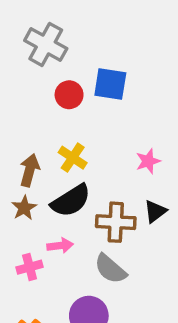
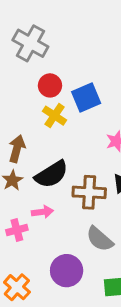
blue square: (110, 84) -> (86, 98), moved, turned -32
yellow cross: (73, 158) -> (55, 116), moved
gray semicircle: (110, 269) -> (100, 239), moved

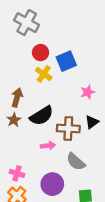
pink arrow: (42, 212) -> (48, 146), moved
pink cross: (17, 230) -> (17, 173), moved, turned 32

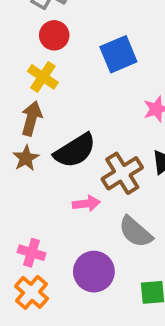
red circle: (41, 53) -> (54, 35), moved
yellow cross: (44, 74) -> (43, 77), moved
brown cross: (68, 128) -> (122, 173), turned -35

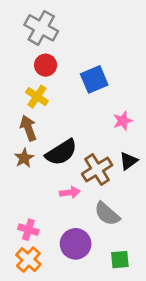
brown arrow: (32, 118) -> (28, 128), turned -35

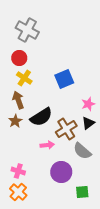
red circle: (46, 65) -> (19, 58), moved
blue square: (94, 79) -> (64, 79), moved
pink star: (123, 121) -> (88, 104), moved
gray semicircle: (107, 214) -> (82, 151), moved
purple circle: (76, 244) -> (61, 172), moved

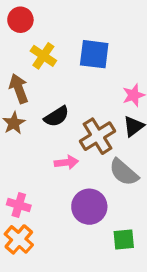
yellow cross: (24, 78) -> (43, 56), moved
blue square: (64, 79) -> (94, 54), turned 30
black semicircle: (41, 117) -> (56, 116), size x0.7

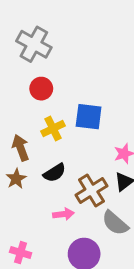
red circle: (20, 20) -> (41, 89), moved
yellow cross: (43, 56) -> (53, 128), moved, turned 30

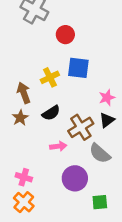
red circle: (41, 89) -> (65, 35), moved

